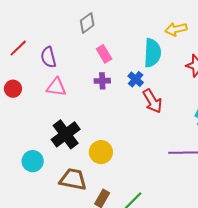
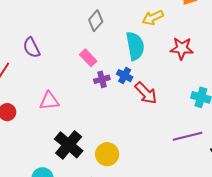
gray diamond: (87, 23) -> (96, 21), moved
purple semicircle: (48, 57) -> (32, 48), moved
purple cross: (102, 81) -> (102, 79), moved

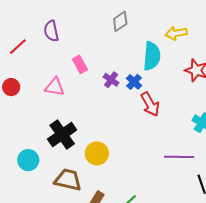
pink rectangle: (88, 58) -> (80, 64), moved
purple cross: (102, 79) -> (111, 80), turned 35

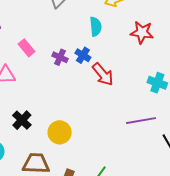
cyan semicircle: (152, 56) -> (96, 27), size x0.7
black cross: (62, 135) -> (22, 120), size x0.7

